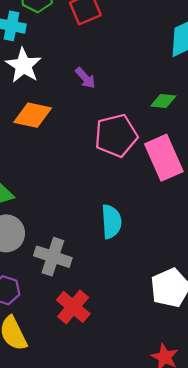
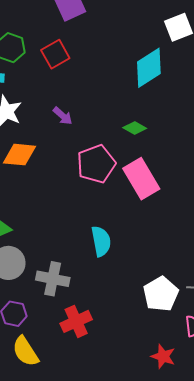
green diamond: (163, 101) -> (135, 128), turned 30
red cross: (73, 307) -> (76, 321), turned 32

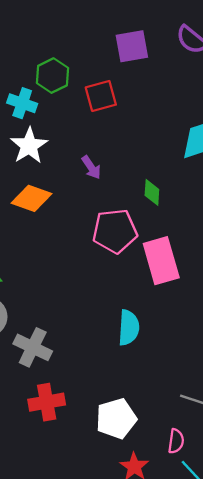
green diamond: (135, 128) -> (152, 192), moved, turned 50
cyan semicircle: (101, 241) -> (129, 328), moved
white pentagon: (161, 294) -> (116, 419), moved

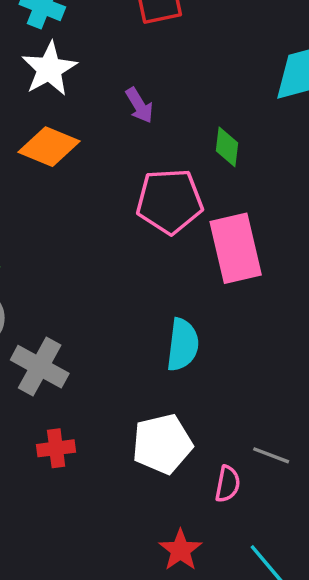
red cross: (47, 402) -> (56, 448), size x0.7
white pentagon: (116, 419) -> (162, 444), moved
pink semicircle: (176, 441) -> (228, 484), moved

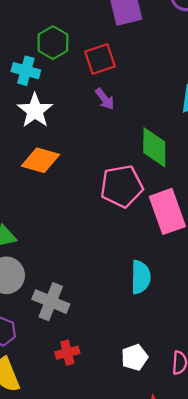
purple arrow: (139, 105) -> (105, 99), moved
green diamond: (227, 147) -> (154, 147), size x1.6
white pentagon: (162, 444) -> (135, 357), moved, size x0.7

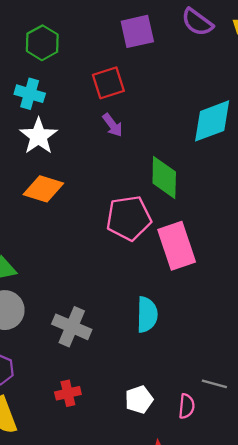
green hexagon: (53, 43) -> (42, 43), moved
gray cross: (51, 302) -> (72, 327), moved

